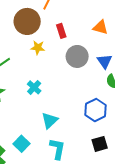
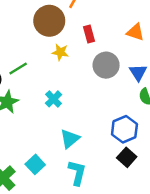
black square: (100, 144) -> (127, 157), moved, turned -35

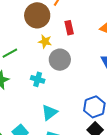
gray circle: (106, 65) -> (60, 60), moved
cyan cross: (54, 99) -> (38, 79), turned -32

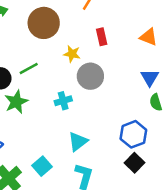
brown circle: (37, 15) -> (44, 23), moved
cyan cross: (38, 79) -> (63, 101), turned -32

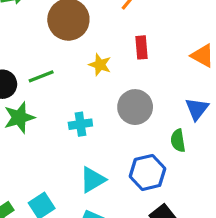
gray circle: (90, 76) -> (135, 107), moved
green semicircle: (156, 102) -> (178, 141), moved
blue hexagon: (133, 134) -> (147, 172), moved

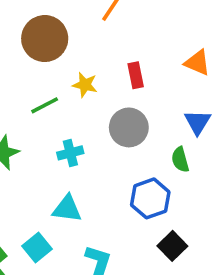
red rectangle: (142, 47) -> (136, 75), moved
green line: (41, 76) -> (45, 105), moved
cyan triangle: (93, 180) -> (67, 209), moved, turned 44

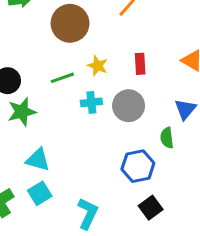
cyan cross: (70, 153) -> (91, 102), moved
cyan triangle: (67, 209) -> (38, 160), moved

